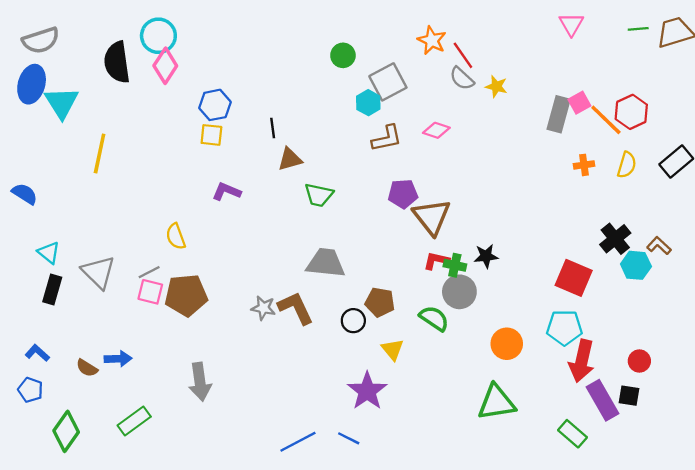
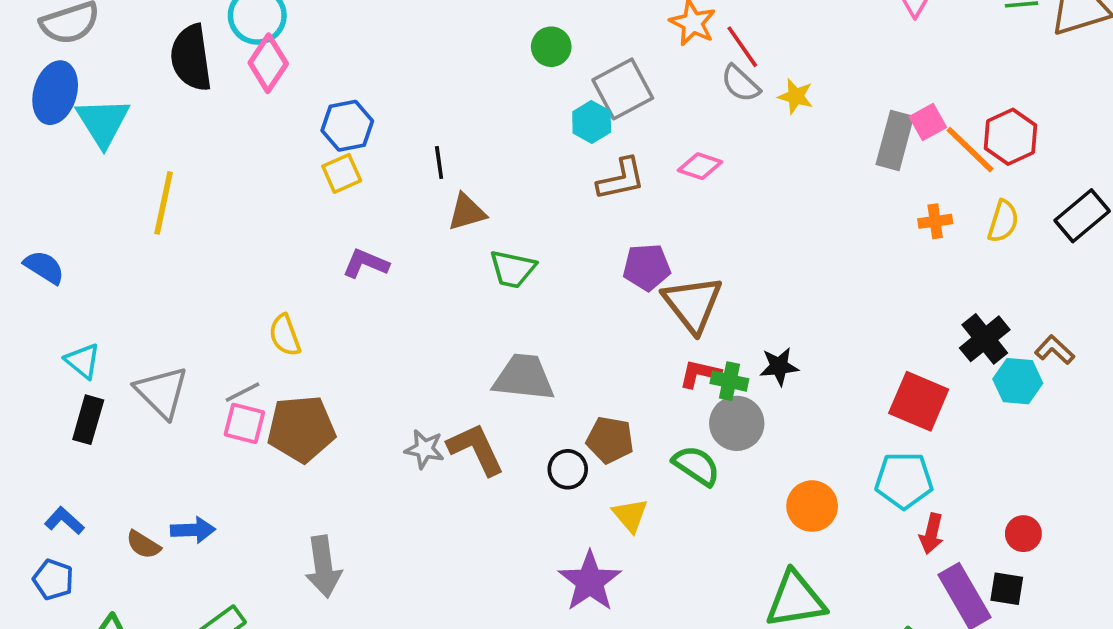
yellow square: (211, 135) -> (342, 173), turned -30
red arrow: (582, 361) -> (932, 534), size x0.6

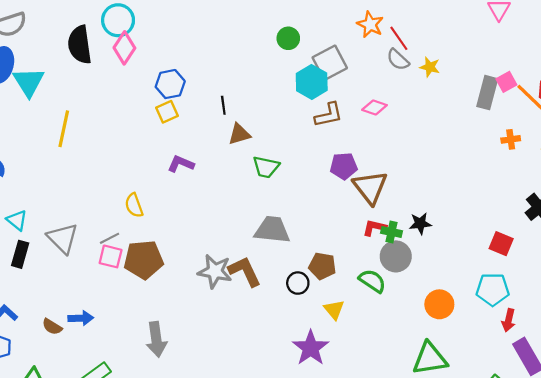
cyan hexagon: (592, 122) -> (312, 82), size x1.4
red square: (919, 401) -> (501, 244), size x0.7
gray star: (424, 449) -> (215, 271), size x1.5

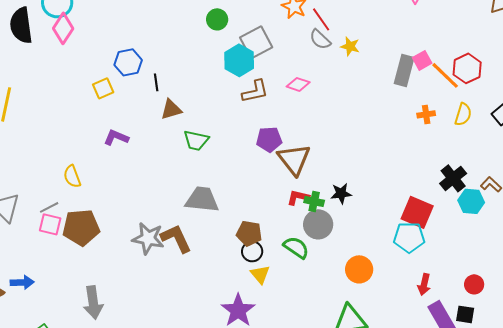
blue hexagon: (170, 84) -> (128, 62), moved
red square: (501, 244) -> (417, 212), size x1.4
black circle: (298, 283) -> (252, 251), moved
cyan pentagon: (493, 289) -> (409, 237), moved

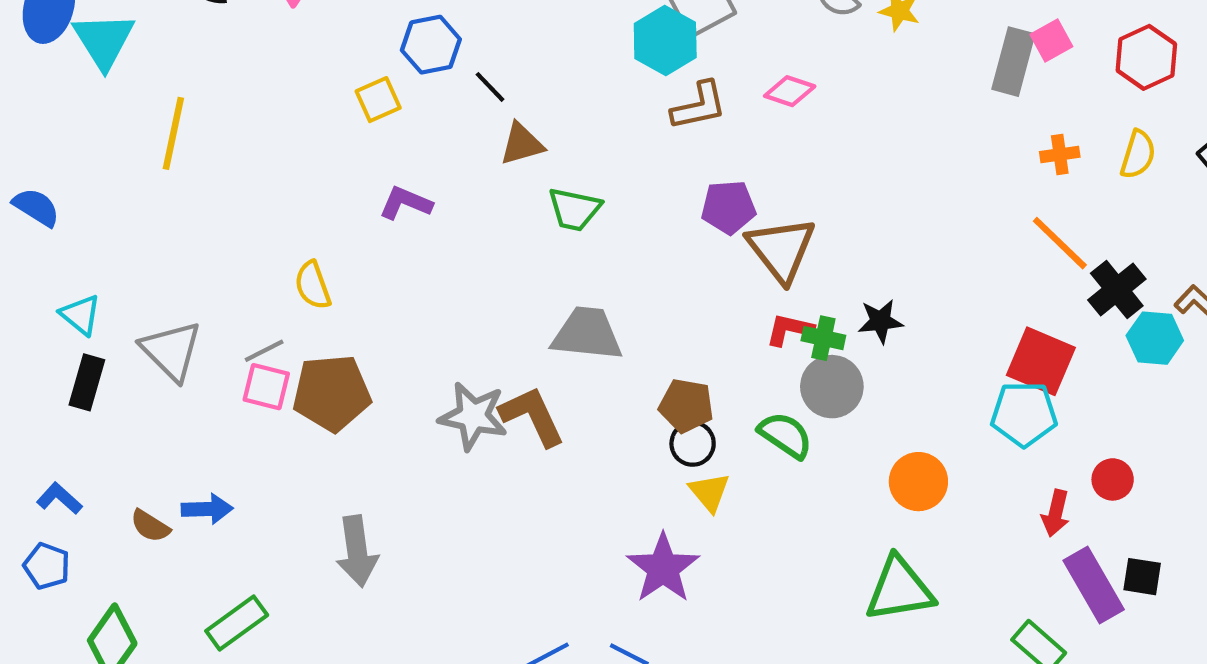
orange line: (445, 75) -> (1060, 243), moved
black line: (156, 82) -> (490, 87), turned -36
red circle: (474, 284) -> (1113, 479), moved

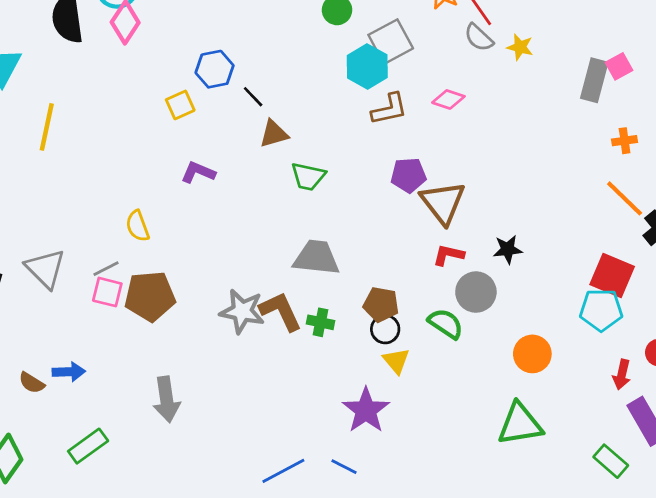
green cross: (823, 338) -> (321, 322), moved

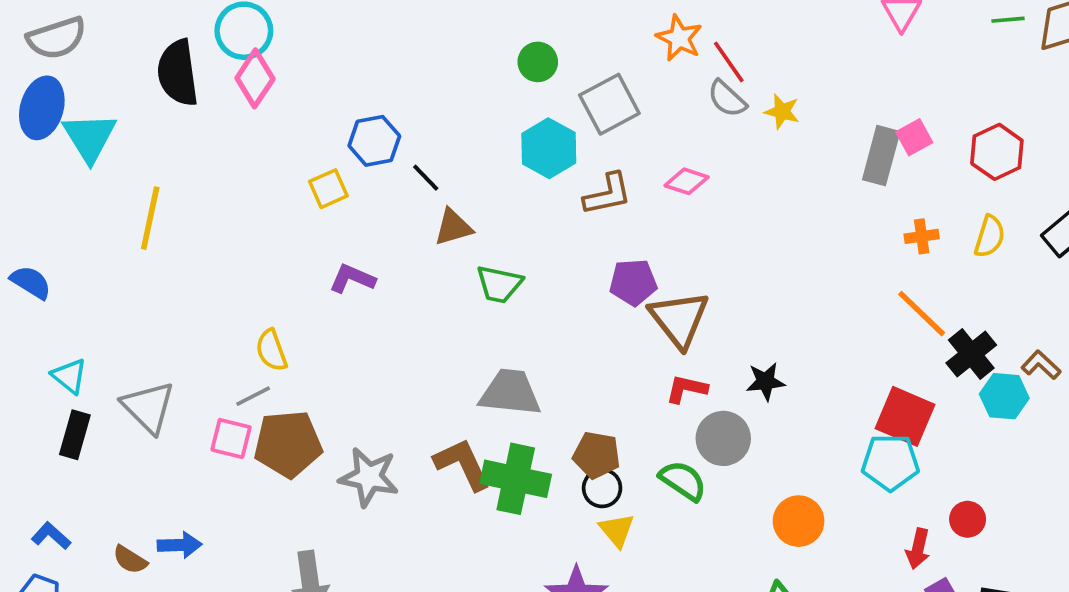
cyan hexagon: (367, 66) -> (549, 148), moved
gray line: (106, 269) -> (253, 396), moved
gray star: (242, 311) -> (369, 477), moved
green cross: (321, 322) -> (516, 479), size x1.8

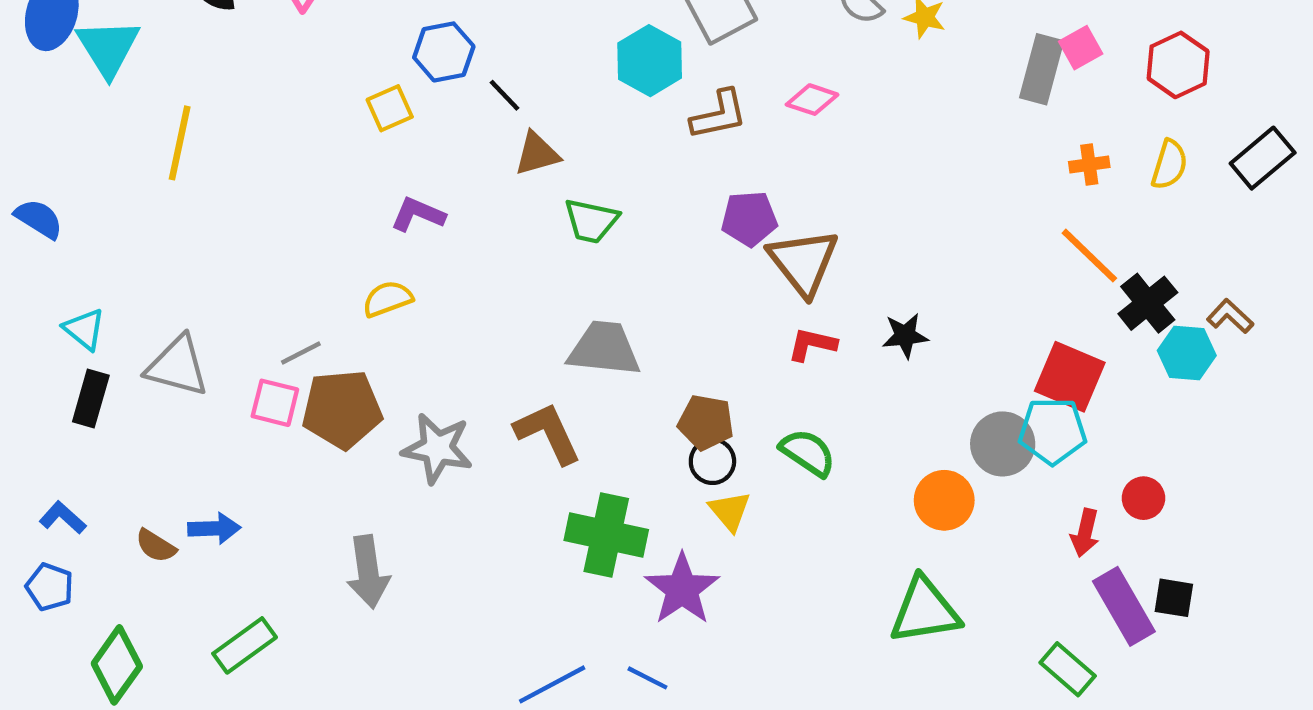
yellow semicircle: (271, 350) -> (388, 299), moved, turned 90
gray triangle: (148, 407) -> (177, 366), turned -30
gray circle: (723, 438) -> (1003, 444), moved
green cross: (516, 479) -> (606, 535), moved

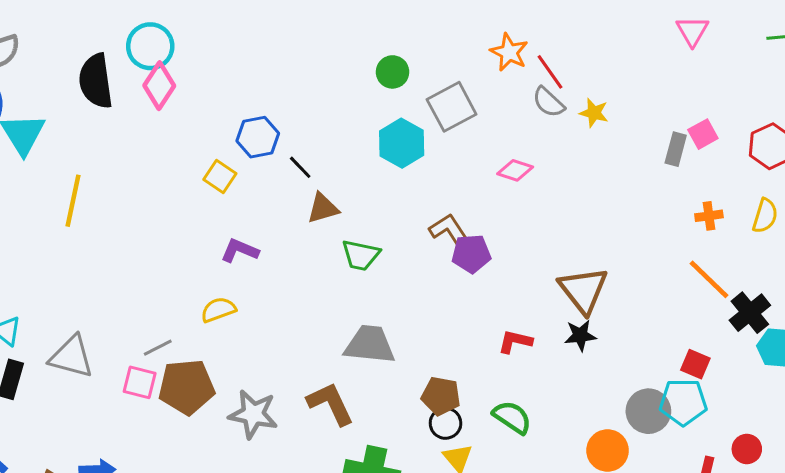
gray rectangle: (1042, 69) -> (676, 149), size x0.7
yellow square: (390, 108) -> (220, 176), turned -32
brown L-shape: (719, 115) -> (450, 231), moved, turned -111
brown triangle: (803, 262) -> (583, 290), moved
red square: (1070, 377) -> (695, 364), size x0.6

